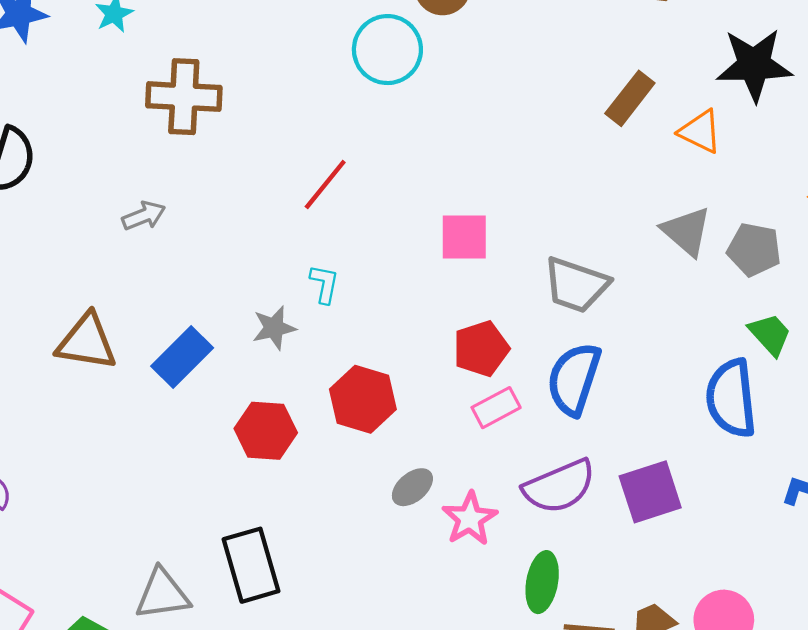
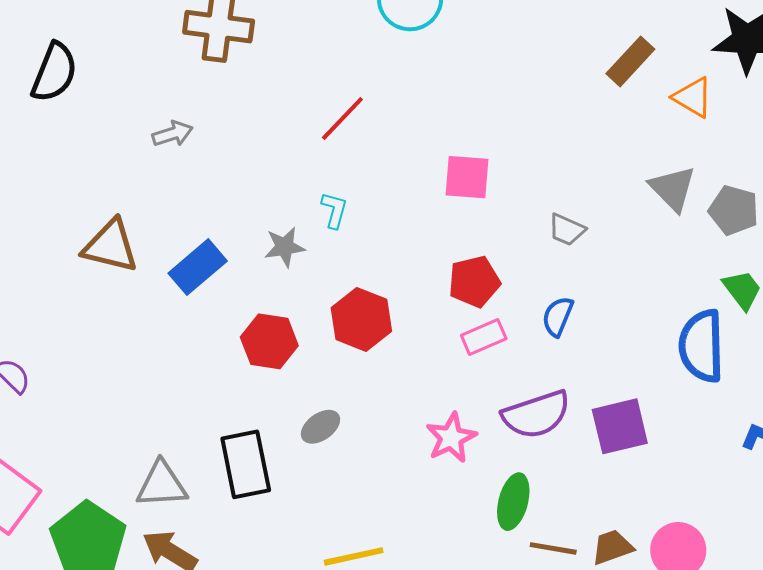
gray trapezoid: (576, 285) -> (567, 230), size x0.6
blue semicircle: (574, 379) -> (558, 316), size x0.6
gray ellipse: (412, 487) -> (320, 427), moved

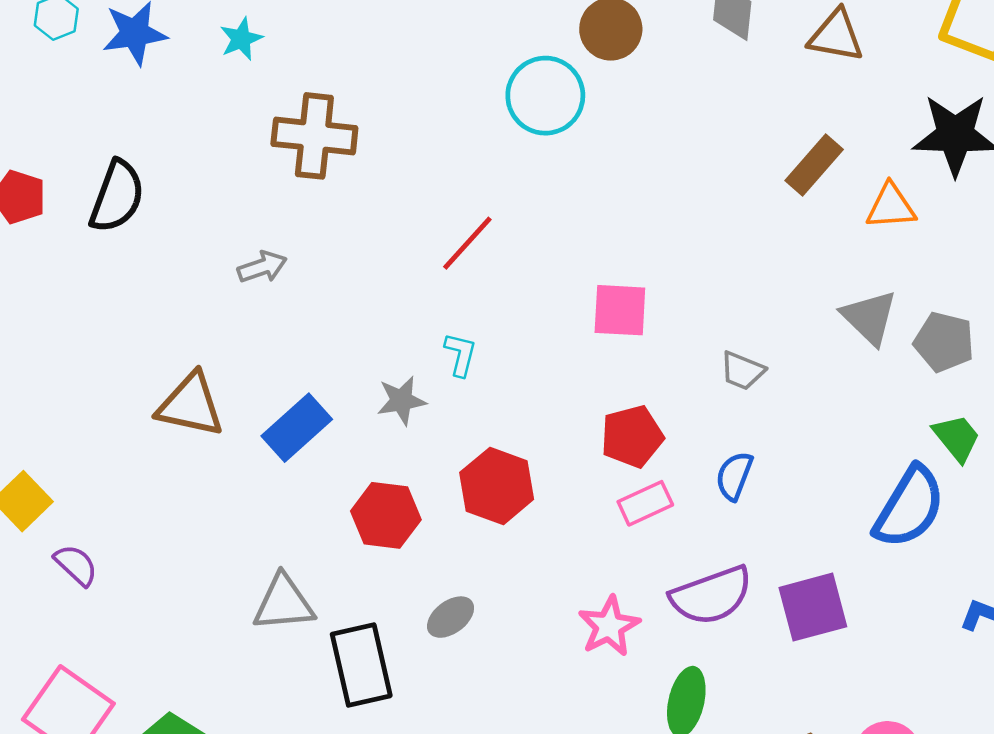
orange triangle: (693, 97) -> (891, 206), turned -33
blue semicircle: (702, 346) -> (909, 507), turned -146
gray triangle: (162, 485) -> (284, 603), moved

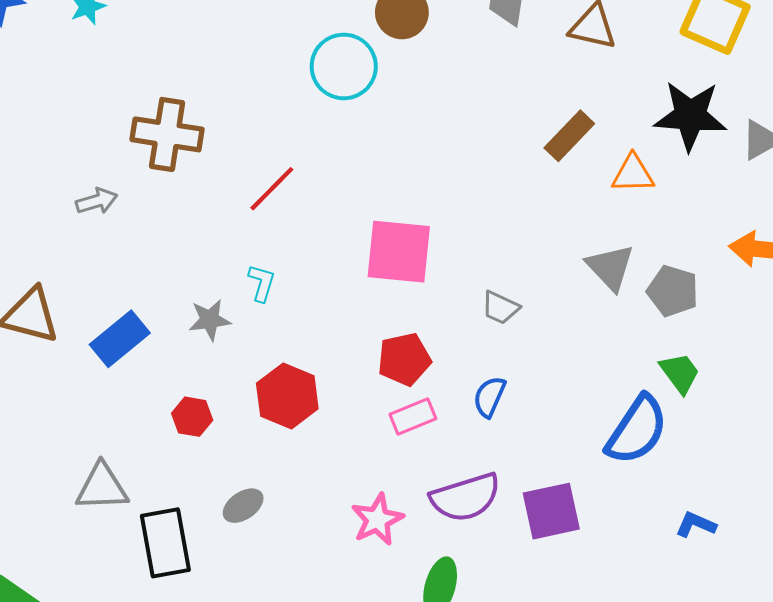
brown cross: (314, 136) -> (167, 134), moved
pink square: (620, 310) -> (399, 252), size x1.4
red hexagon: (386, 515) -> (192, 417), size x0.7

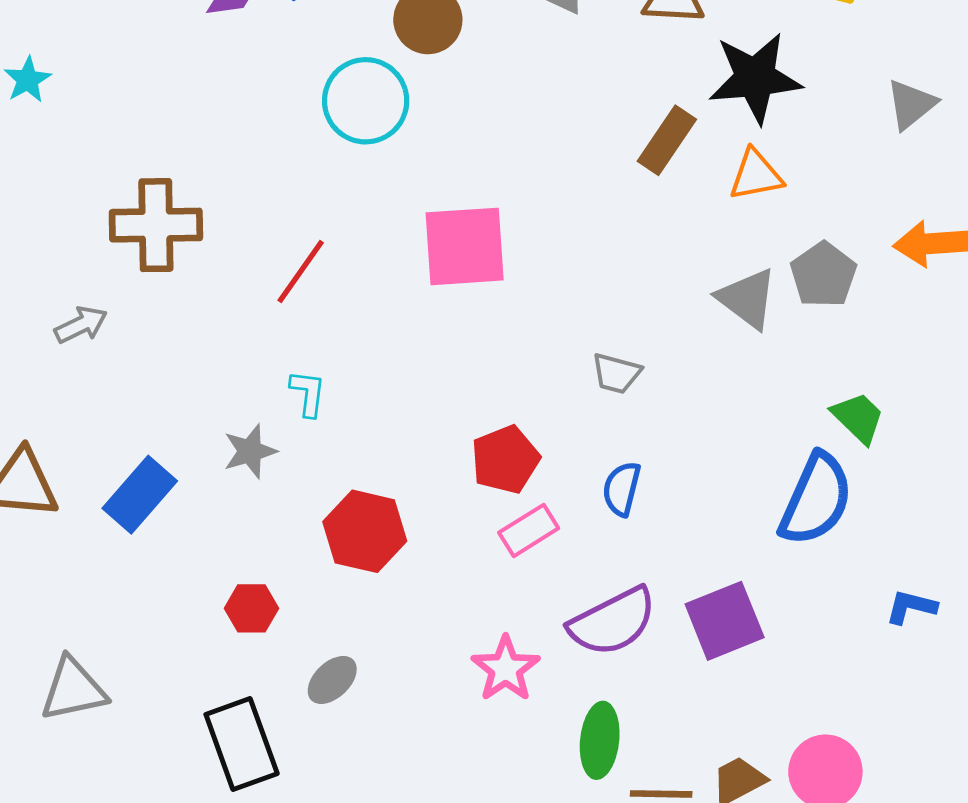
black star: (690, 116) -> (755, 78), moved
pink square: (399, 252) -> (465, 246), moved
gray pentagon: (673, 291) -> (823, 275), moved, turned 30
red hexagon: (192, 417) -> (251, 608), moved
gray triangle: (102, 487) -> (73, 689), moved

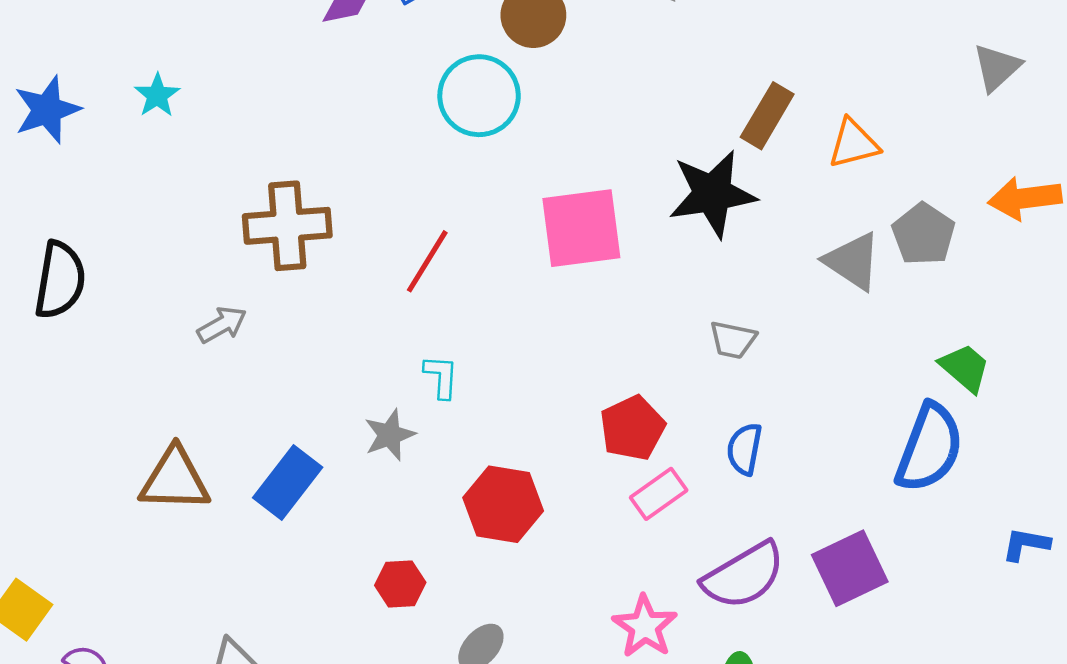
black star: (755, 78) -> (712, 194), moved

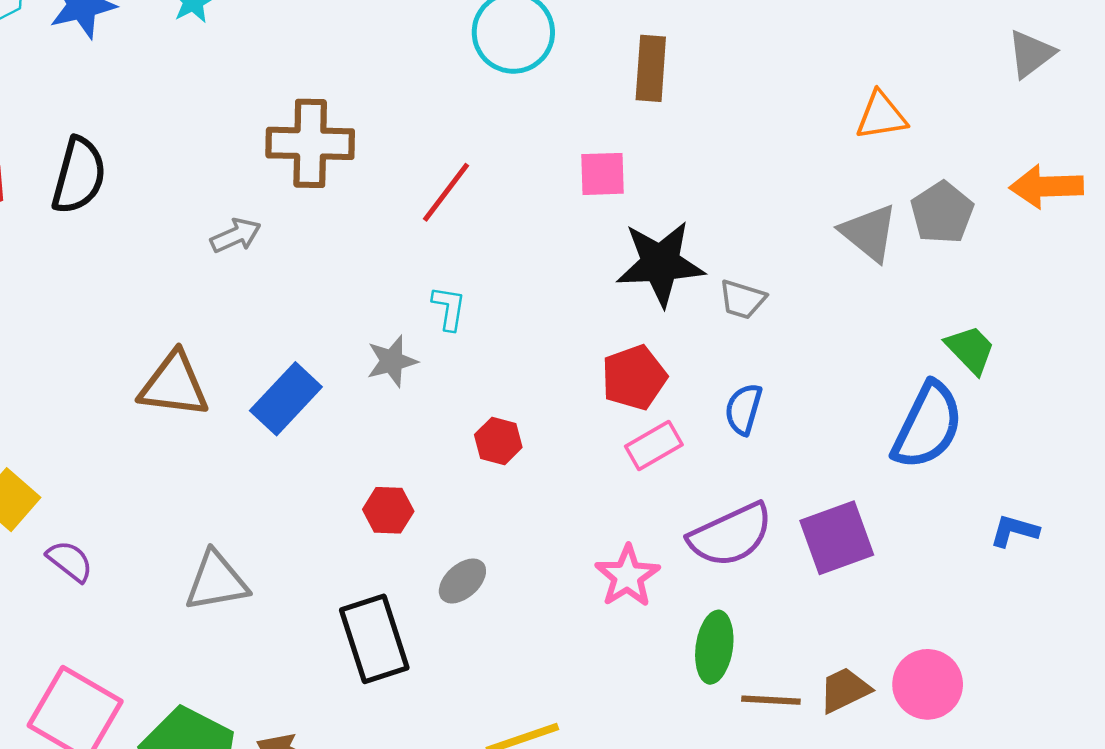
brown rectangle: (767, 116) -> (651, 68), moved, turned -32
black star: (712, 194) -> (660, 263), moved
pink square: (581, 228) -> (603, 174), size x0.6
red hexagon: (503, 504) -> (498, 441), size x0.6

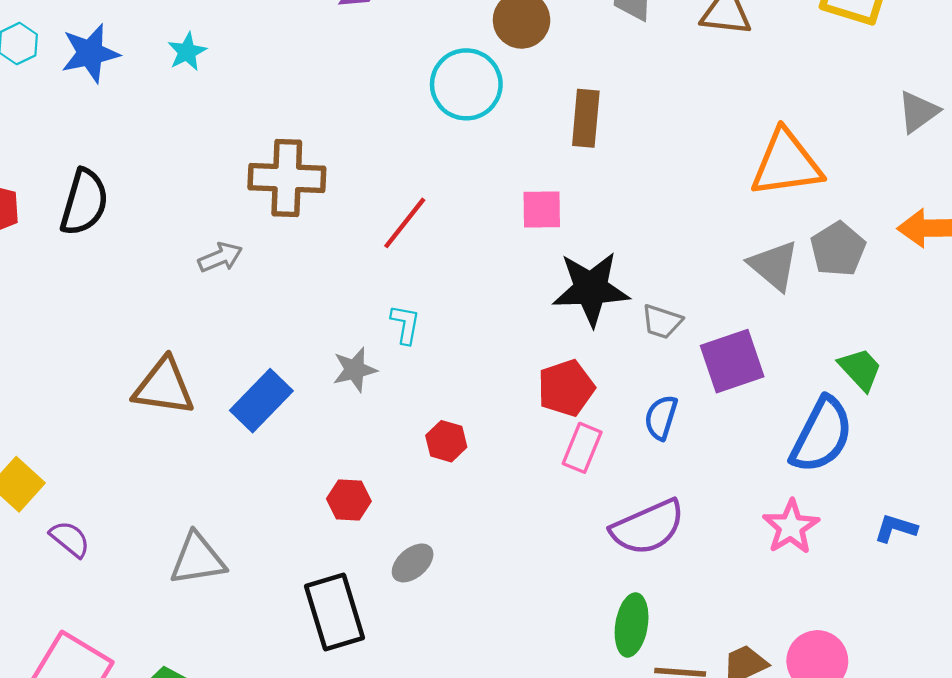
orange triangle: (881, 116) -> (786, 163), size x1.6
pink rectangle: (654, 446) -> (582, 448), turned -39
purple square: (837, 538) -> (732, 361), moved
pink star: (627, 576) -> (791, 527), moved

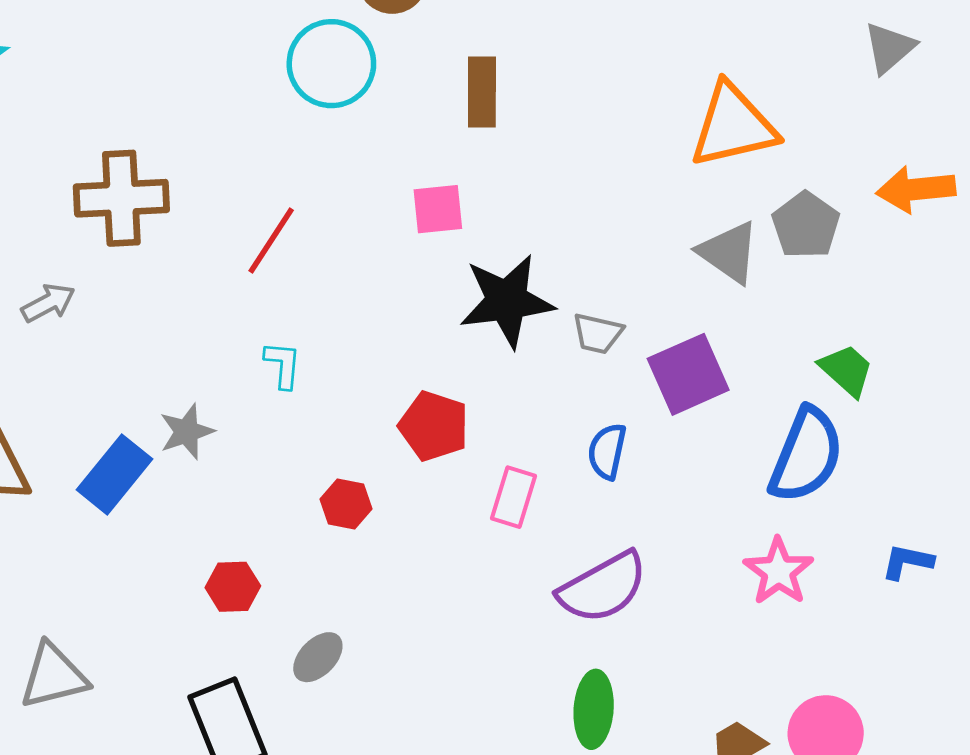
gray star: (355, 370) -> (187, 432), moved
red pentagon: (566, 388) -> (434, 426), moved, turned -30

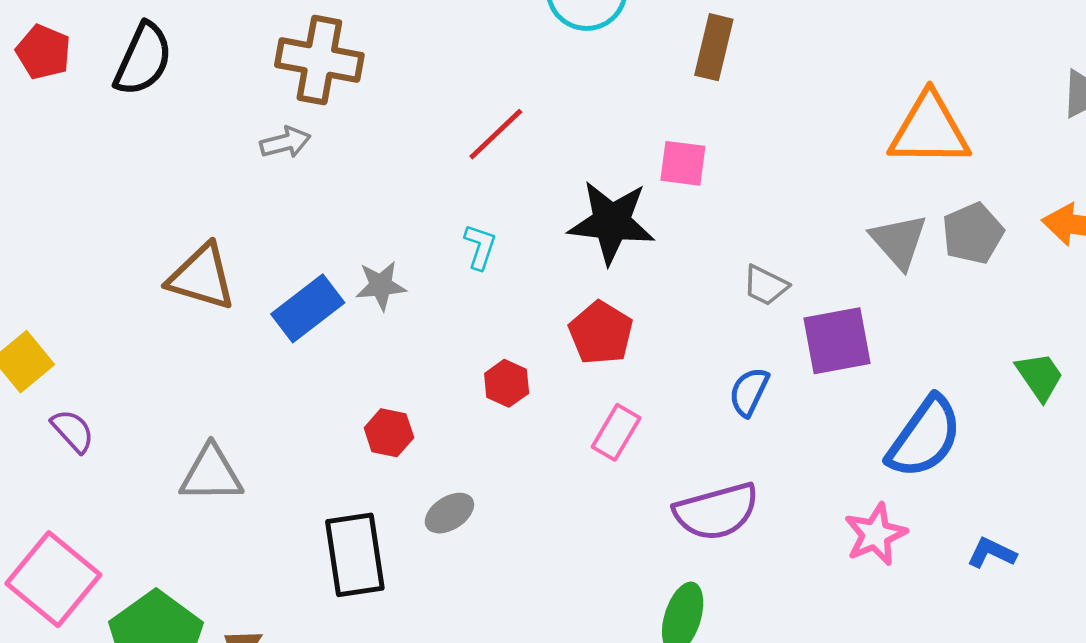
brown cross: (121, 198) -> (319, 60), moved
pink square: (438, 209) -> (683, 163), moved
black star: (507, 301) -> (611, 222), moved
green trapezoid: (846, 370) -> (1040, 376), moved
pink rectangle: (513, 497) -> (616, 432), moved

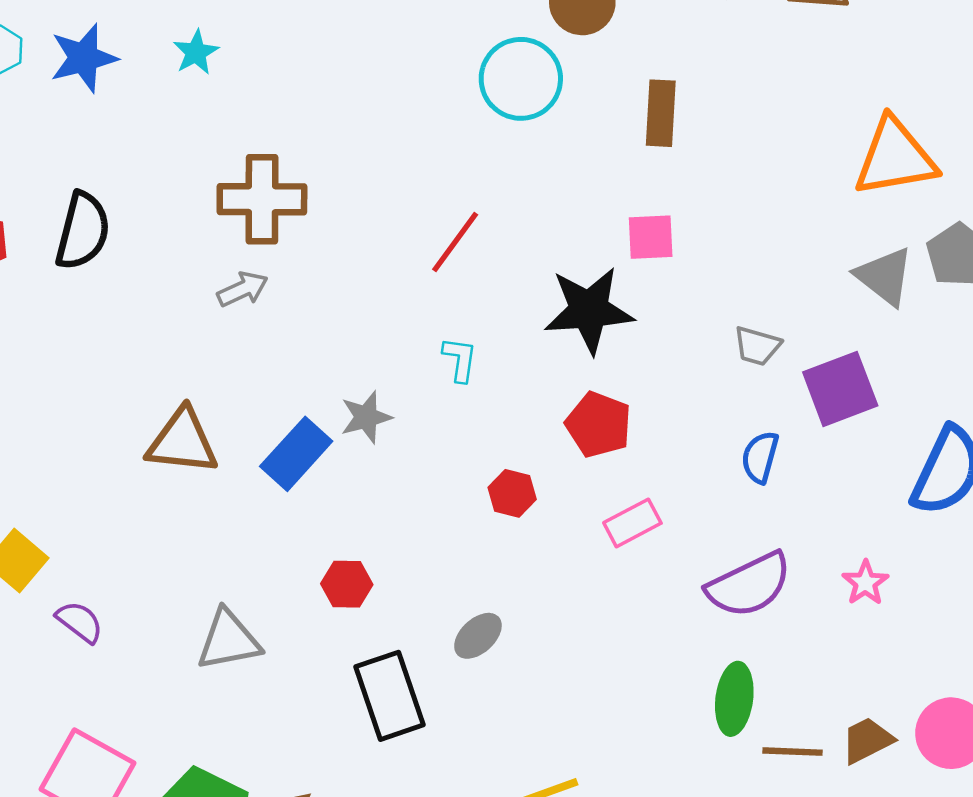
pink rectangle: (616, 432) -> (632, 523), turned 42
red hexagon: (389, 433) -> (347, 584), moved
pink star: (876, 534) -> (865, 583), moved, size x0.7

